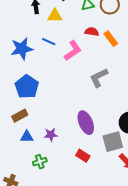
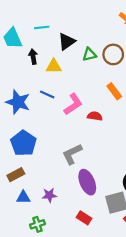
red semicircle: (92, 32) -> (95, 116), moved
blue star: (22, 49) -> (18, 102), turned 30
gray L-shape: (99, 78) -> (72, 154), moved

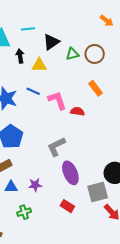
pink L-shape: (73, 104) -> (57, 100), turned -75

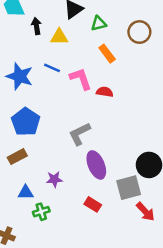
brown circle: (95, 54) -> (139, 32), moved
orange rectangle: (96, 88) -> (107, 54), moved
blue triangle: (11, 187) -> (26, 192), moved

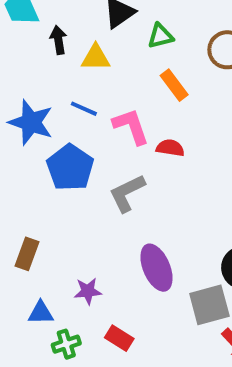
blue pentagon: (26, 122) -> (70, 168), moved
gray L-shape: (80, 134) -> (127, 193), moved
brown rectangle: (17, 157) -> (27, 254), turned -42
red rectangle: (93, 204) -> (119, 338), moved

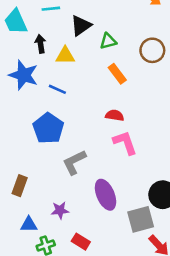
blue star: (31, 122) -> (24, 75), moved
pink L-shape: (131, 126) -> (125, 143), moved
gray L-shape: (127, 193) -> (74, 162), moved

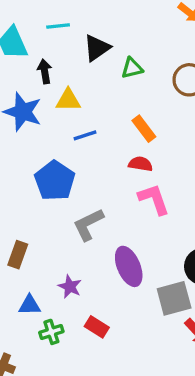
yellow triangle: (65, 56) -> (68, 100), moved
orange rectangle: (117, 74) -> (144, 129), moved
blue line: (57, 89) -> (85, 135), moved, turned -42
purple star: (60, 210) -> (70, 287), turned 30

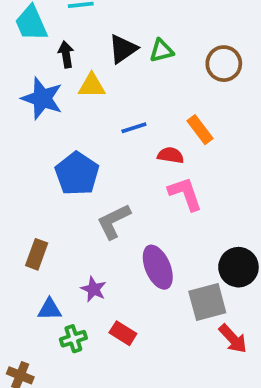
black triangle: (97, 48) -> (123, 49), moved
orange rectangle: (144, 129) -> (200, 130), moved
blue line: (85, 135) -> (134, 128), moved

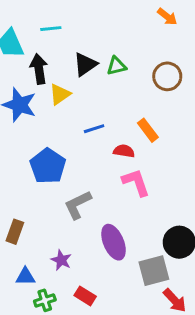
black arrow: (66, 54) -> (39, 69), size x1.4
yellow triangle: (92, 86) -> (60, 94), turned -35

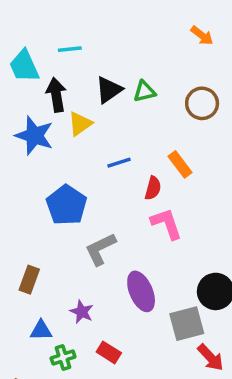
red semicircle: (124, 151) -> (153, 188), turned 96

